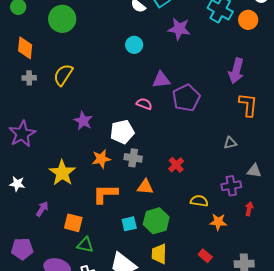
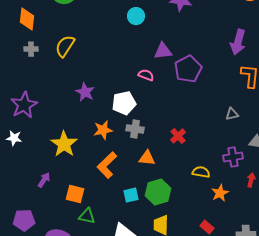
white star: (17, 184) -> (14, 138), moved
orange L-shape: (105, 194) -> (107, 165), turned -44
orange star: (218, 222) -> (220, 193), turned -30

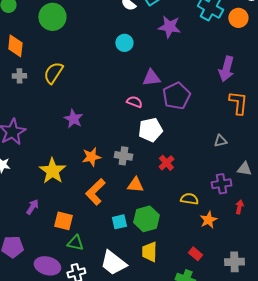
white pentagon: (124, 103) -> (150, 130), moved

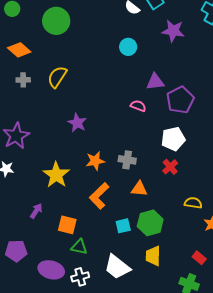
orange diamond: (15, 46) -> (19, 50), turned -55
white pentagon: (150, 130) -> (173, 139), moved

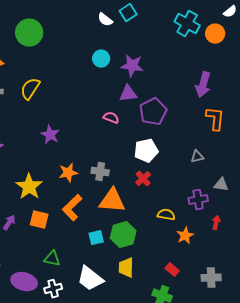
purple star: (173, 31) -> (132, 66), moved
orange triangle: (139, 189) -> (112, 201), size x1.6
orange square: (67, 225) -> (39, 220), moved

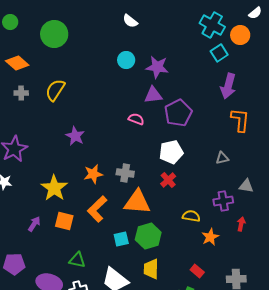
cyan square: (128, 13) -> (219, 53), moved

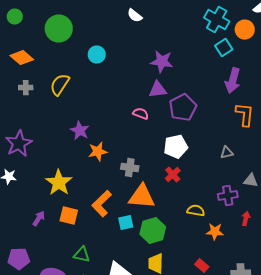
cyan circle: (126, 60) -> (97, 55), moved
orange star: (93, 174) -> (98, 152), moved
orange star: (210, 237) -> (215, 232), turned 30
cyan square: (121, 239) -> (126, 223), moved

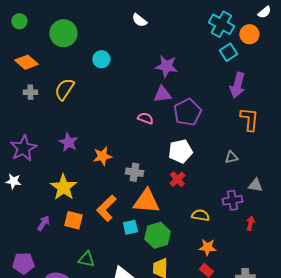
purple star: (80, 131) -> (68, 142), moved
orange star: (215, 232) -> (207, 247), moved

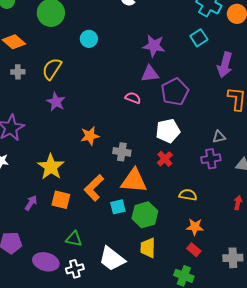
cyan square: (228, 52) -> (199, 38), moved
purple star: (68, 142) -> (56, 102), moved
purple cross: (232, 200) -> (211, 159), moved

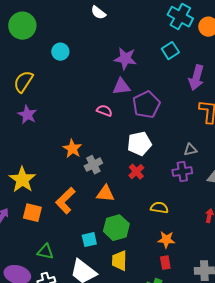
orange star: (90, 136) -> (72, 149), moved, turned -30
gray cross: (122, 152) -> (93, 165), turned -36
orange triangle: (134, 181) -> (105, 194), size x0.7
cyan square: (118, 207) -> (89, 240), moved
red rectangle: (194, 250) -> (165, 263), turned 40

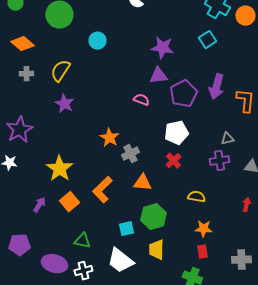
purple arrow: (196, 78) -> (216, 87), moved
orange square: (32, 213) -> (69, 202), turned 36

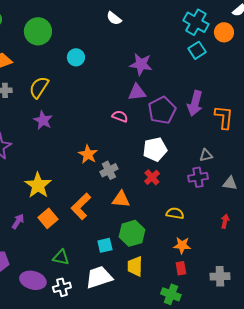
cyan square: (207, 40) -> (197, 50), moved
white trapezoid: (120, 261) -> (99, 277), turned 124

